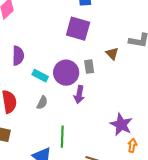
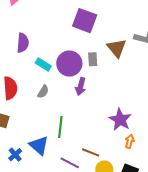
brown triangle: (112, 54) -> (117, 48), size x1.5

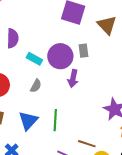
brown triangle: (117, 48) -> (107, 25), moved
blue triangle: (39, 145) -> (28, 121), moved, turned 35

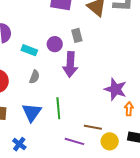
purple circle: (60, 56) -> (55, 44), size x0.6
purple arrow: (73, 78) -> (70, 64), size x1.4

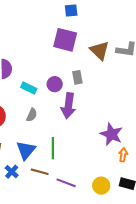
brown line: (93, 127) -> (40, 172), moved
blue cross: (19, 144) -> (12, 172), moved

